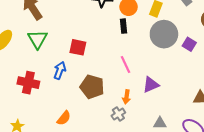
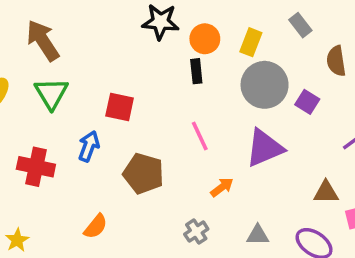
purple triangle: (151, 85) -> (265, 148), moved, size x1.4
orange arrow: (127, 97) -> (222, 187), moved, turned -136
gray cross: (118, 114) -> (196, 232), moved

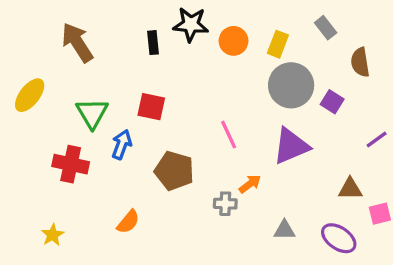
black rectangle: (196, 71) -> (153, 43), moved
green triangle: (51, 93) -> (92, 113), moved
gray cross: (196, 232) -> (225, 204), moved, turned 35

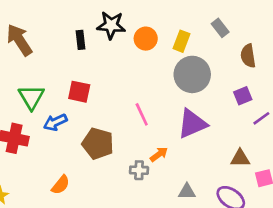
purple square: (332, 102) -> (243, 96), moved, turned 36
blue arrow: (122, 144) -> (55, 122), turned -135

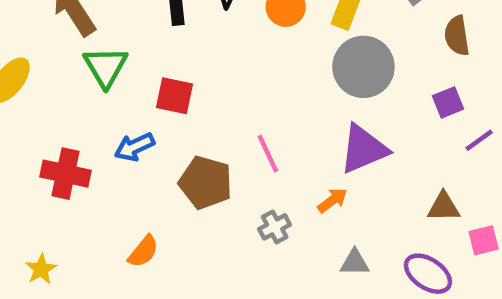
green triangle: (31, 97) -> (106, 67), moved
pink line: (142, 114) -> (268, 154), moved
orange arrow: (159, 154) -> (332, 200), moved
gray cross: (139, 170) -> (275, 227), turned -30

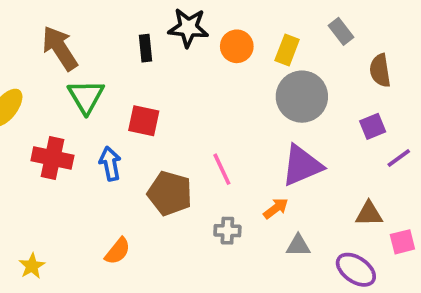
blue arrow: (134, 147) -> (110, 164), turned 104
red cross: (66, 174) -> (52, 158), moved
gray cross: (275, 227) -> (227, 231), turned 30
gray triangle: (355, 263) -> (298, 246), moved

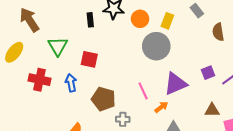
brown arrow: (60, 48) -> (29, 20), moved
gray circle: (302, 97) -> (156, 46), moved
purple square: (373, 126) -> (208, 73), moved
pink line: (222, 169) -> (143, 91), moved
gray cross: (227, 231) -> (123, 119), moved

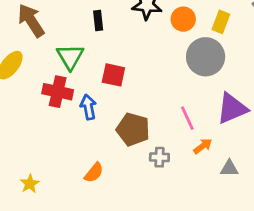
black rectangle: (90, 20) -> (98, 20), moved
red cross: (40, 80) -> (58, 92), moved
orange arrow: (161, 107) -> (203, 146), moved

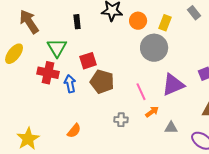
red square: (113, 75) -> (88, 61), turned -30
brown pentagon: (133, 129) -> (102, 82), moved
yellow star: (30, 184) -> (28, 139), size x1.6

